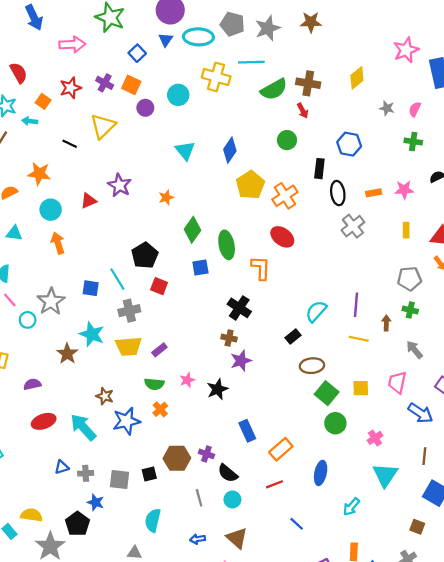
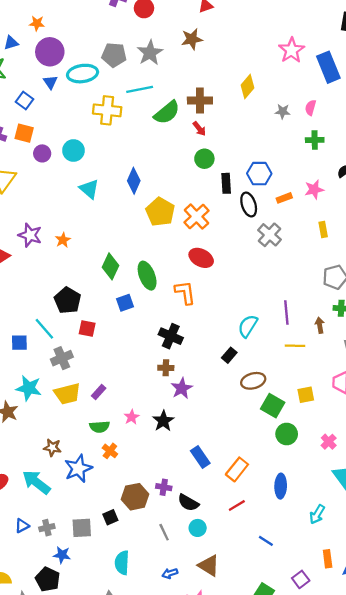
cyan circle: (178, 95) -> (73, 151), moved
green circle: (287, 140) -> (204, 159), moved
blue hexagon: (349, 144) -> (259, 174), moved
orange star: (166, 197) -> (63, 240), moved

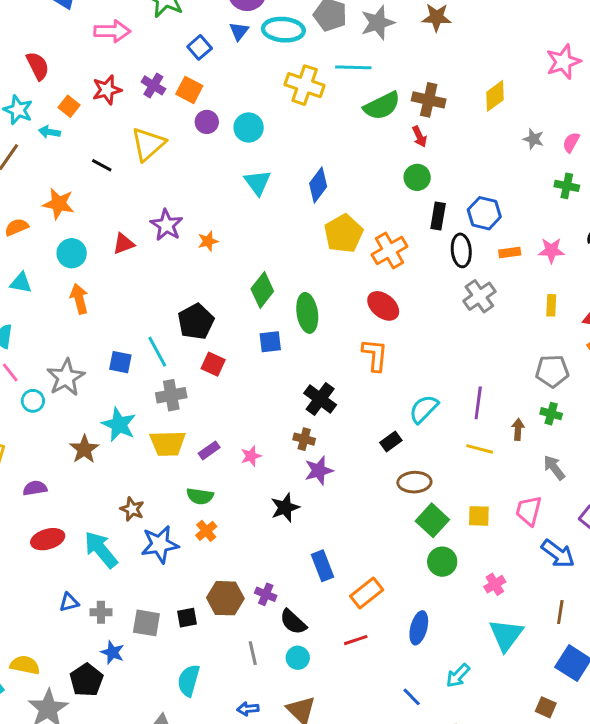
orange L-shape: (185, 293) -> (375, 355), moved
pink star: (132, 417) -> (251, 456), moved
blue line: (266, 541) -> (412, 697), moved

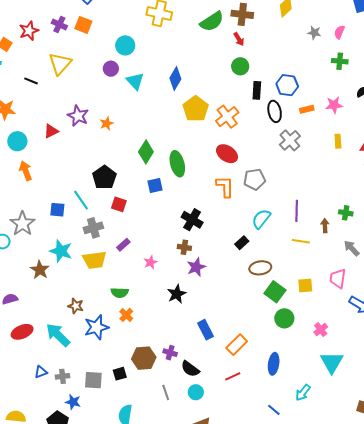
purple circle: (207, 122) -> (111, 69), moved
gray pentagon: (552, 371) -> (255, 179), moved
purple rectangle: (209, 450) -> (123, 245), moved

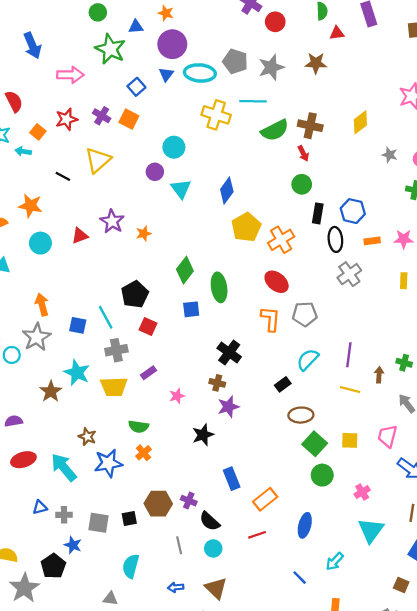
orange arrow: (26, 171) -> (42, 305), moved

